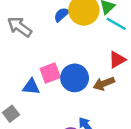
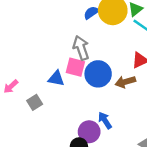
gray arrow: (20, 27) -> (81, 48), moved, turned 30
pink square: (50, 73) -> (75, 67), turned 30

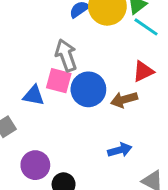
blue arrow: (105, 120) -> (120, 150), moved, turned 108
purple circle: (89, 132) -> (35, 165), moved

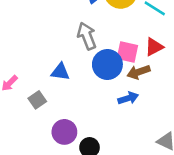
pink square: (59, 81) -> (127, 52), moved
blue arrow: (120, 150) -> (128, 98), moved

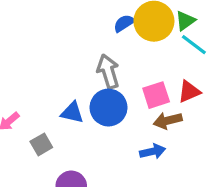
pink square: (127, 52) -> (156, 95), turned -35
blue circle: (107, 64) -> (109, 108), moved

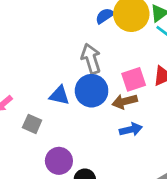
brown arrow: (168, 121) -> (125, 101), moved
gray square: (41, 144) -> (32, 124), turned -36

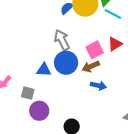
blue arrow: (131, 129) -> (98, 86), turned 35
purple circle: (59, 161) -> (39, 111), moved

